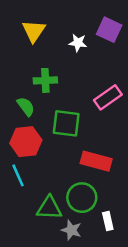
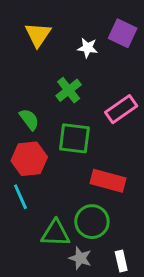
green cross: (45, 80) -> (69, 90), moved, turned -35
white rectangle: (108, 221) -> (121, 261), moved

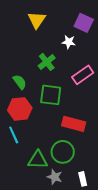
yellow triangle: (38, 35) -> (37, 20), moved
white star: (88, 48) -> (69, 42), moved

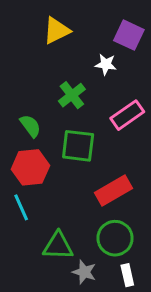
yellow triangle: (37, 20) -> (57, 30), turned 30
red rectangle: (74, 124) -> (113, 190), turned -45
green circle: (63, 152) -> (115, 238), moved

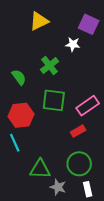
pink rectangle: (127, 115) -> (88, 106), moved
green semicircle: (30, 126) -> (19, 77), moved
red rectangle: (113, 190) -> (78, 131), size x0.6

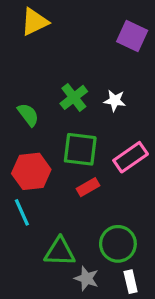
yellow triangle: (39, 21) -> (34, 22), moved
white star: (73, 44) -> (115, 101), moved
red rectangle: (78, 131) -> (88, 187), moved

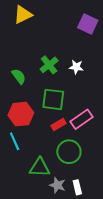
pink rectangle: (131, 157) -> (82, 119), moved
green circle: (118, 244) -> (69, 152), moved
white rectangle: (131, 282) -> (77, 187), moved

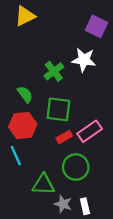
white star: (76, 67) -> (84, 60), moved, size x1.5
green semicircle: (19, 76) -> (25, 94), moved

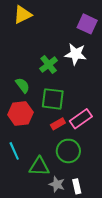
cyan line: (16, 156) -> (14, 151), moved

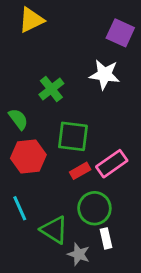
green cross: (49, 65) -> (51, 89), moved
green semicircle: (23, 85) -> (18, 119), moved
green triangle: (39, 167) -> (54, 230), turned 30
white rectangle: (77, 186) -> (106, 238), moved

